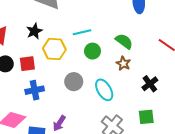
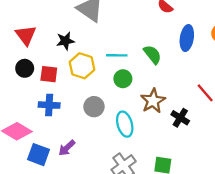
green semicircle: (124, 41) -> (152, 54), moved
brown star: (123, 63) -> (153, 101), size x1.5
black cross: (150, 84) -> (180, 118), moved, turned -35

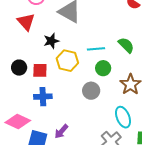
red triangle: (26, 35) -> (26, 22), moved
gray circle: (94, 107) -> (91, 91), moved
cyan ellipse: (125, 124) -> (123, 117), moved

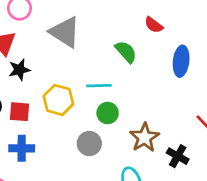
black star: (51, 41) -> (19, 70), moved
green semicircle: (126, 45) -> (126, 52), moved

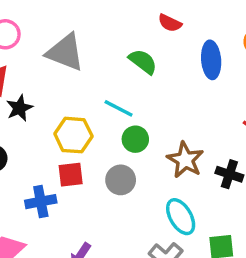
cyan line: (99, 86) -> (119, 108), turned 40
red square: (20, 112) -> (71, 175), moved

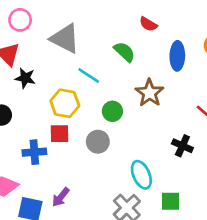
black star: (19, 108) -> (25, 78), turned 30
cyan line: (119, 108) -> (89, 76), moved
brown star: (185, 160) -> (149, 93), moved

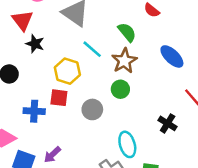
blue ellipse: (177, 56) -> (172, 56), moved, turned -55
brown star: (149, 93) -> (124, 61), moved
green circle: (112, 111) -> (120, 89), moved

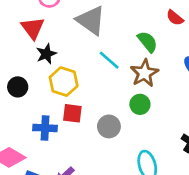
black star: (35, 44) -> (46, 54), turned 30
yellow hexagon: (67, 71) -> (64, 82), moved

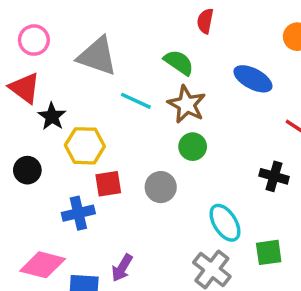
red semicircle: (175, 18) -> (205, 21), turned 78

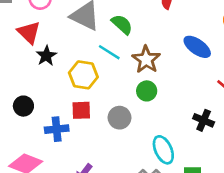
green semicircle: (179, 62) -> (122, 24), moved
yellow hexagon: (85, 146) -> (83, 75), moved
black circle: (27, 170) -> (23, 106), moved

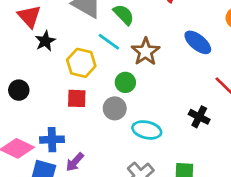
green circle: (147, 91) -> (125, 82), moved
blue cross: (57, 129) -> (52, 140), moved
cyan ellipse: (163, 150) -> (147, 130), moved, turned -56

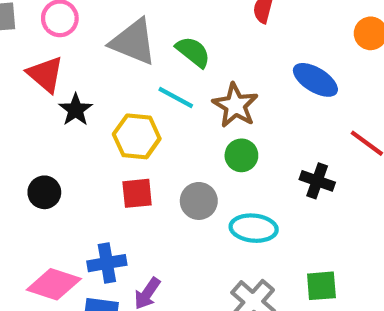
green circle: (125, 82) -> (241, 155), moved
black cross: (199, 117) -> (317, 181), moved

